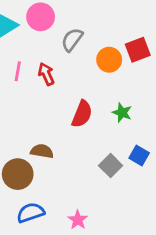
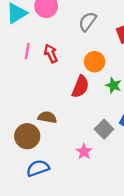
gray semicircle: (72, 40) -> (87, 22), moved
orange circle: (109, 60) -> (95, 62), moved
pink star: (78, 220) -> (84, 152), moved

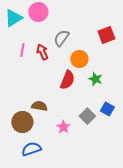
gray semicircle: (87, 22) -> (61, 38), moved
pink star: (84, 152) -> (63, 127), moved

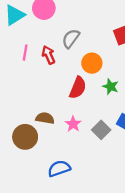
pink star: (63, 127) -> (73, 124), moved
blue semicircle: (31, 149) -> (59, 168), moved

